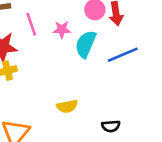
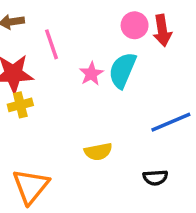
pink star: (62, 30) -> (91, 74), moved, turned -30
blue line: (123, 55) -> (171, 122), moved

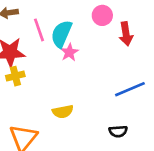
red arrow: (162, 30) -> (126, 34), moved
cyan semicircle: (122, 70) -> (61, 34), moved
yellow semicircle: (98, 152) -> (63, 112), moved

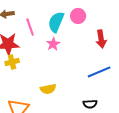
cyan semicircle: (61, 34) -> (56, 22), moved
red arrow: (126, 34) -> (101, 39), moved

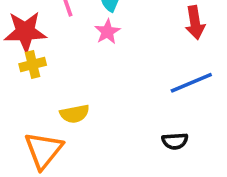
yellow semicircle: (48, 89) -> (75, 114), moved

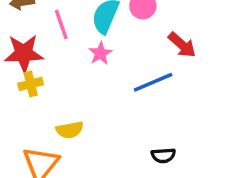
red arrow: (195, 23) -> (182, 45), turned -40
blue line: (191, 83) -> (153, 82), moved

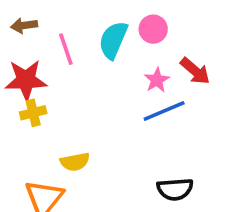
pink star: (100, 53) -> (157, 80), moved
black semicircle: (163, 155) -> (175, 189), size x1.4

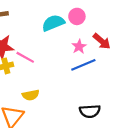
cyan semicircle: (113, 40) -> (53, 23), turned 45
pink line: (66, 49) -> (25, 57), moved, turned -42

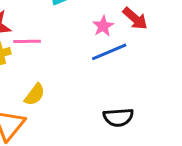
pink line: (25, 57) -> (27, 41), turned -30
yellow semicircle: (31, 95) -> (35, 95), turned -42

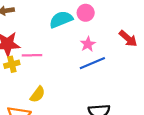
red arrow: (135, 18) -> (128, 39), moved

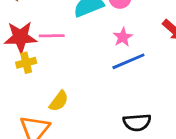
pink line: (32, 55) -> (52, 36), moved

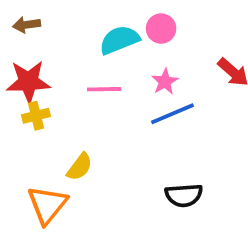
pink line: (52, 36) -> (104, 89), moved

